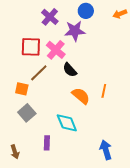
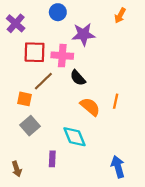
blue circle: (86, 11) -> (58, 12), moved
orange arrow: (120, 14) -> (120, 16), moved, turned -40
purple cross: (50, 17) -> (16, 23), moved
pink cross: (56, 50) -> (62, 56), turned -36

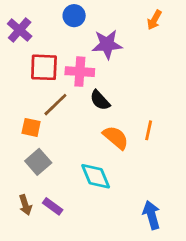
purple rectangle: (52, 159) -> (53, 206), moved, turned -56
brown arrow: (17, 169) -> (25, 205), moved

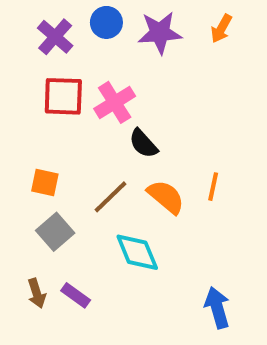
purple cross: (20, 30) -> (55, 37), moved
purple star: (107, 44) -> (160, 33), moved
pink cross: (80, 72) -> (115, 102), turned -36
brown line: (55, 105) -> (111, 197), moved

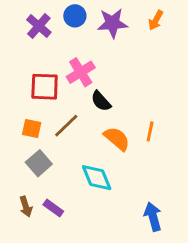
red square: (63, 96) -> (45, 87), moved
brown line: (111, 197) -> (66, 126), moved

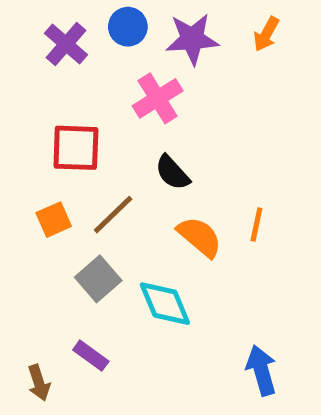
pink cross: (81, 72) -> (158, 98), moved
orange square: (32, 129) -> (54, 220), turned -36
gray square: (39, 163) -> (98, 279), moved
brown arrow: (26, 207) -> (39, 383), moved

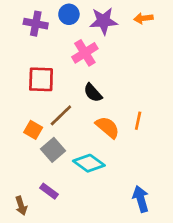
orange arrow: (266, 34) -> (143, 18), turned 54
purple cross: (66, 44) -> (36, 24), turned -30
orange square: (54, 220) -> (33, 130), moved, turned -36
cyan diamond: (165, 304) -> (89, 163), turned -32

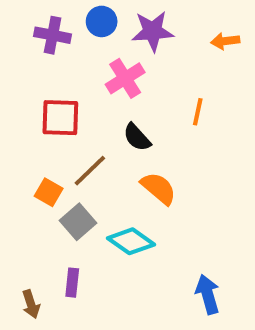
orange arrow: (143, 18) -> (225, 41), moved
orange line: (138, 121) -> (198, 112), moved
purple rectangle: (49, 191) -> (72, 283), turned 60

